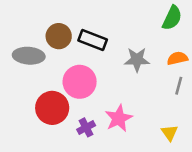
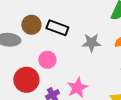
pink circle: (80, 82) -> (47, 60), size x0.7

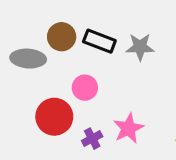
gray star: (91, 43) -> (140, 47), moved

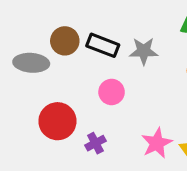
pink circle: (85, 88) -> (112, 92), moved
pink star: (128, 128) -> (157, 143), moved

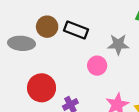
gray star: (144, 51) -> (118, 44), moved
pink circle: (112, 92) -> (97, 66), moved

